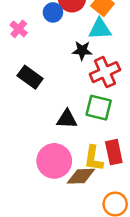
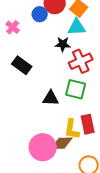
pink circle: (54, 161) -> (43, 147), moved

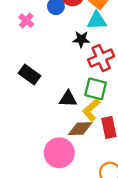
black rectangle: (22, 65) -> (29, 75), moved
yellow L-shape: (72, 129) -> (91, 110), moved, turned 40
brown diamond: (62, 143) -> (80, 129), moved

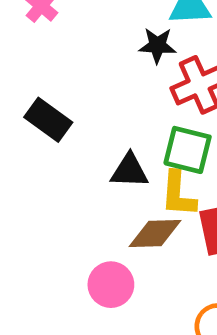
yellow L-shape: (91, 110) -> (178, 194), turned -45
pink circle: (59, 153) -> (111, 285), size x0.7

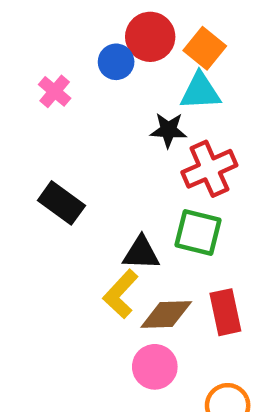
yellow L-shape: (178, 194) -> (121, 294), moved, turned 39
pink circle: (111, 285) -> (155, 367), moved

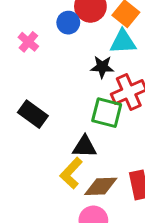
green square: (198, 233) -> (107, 113), moved

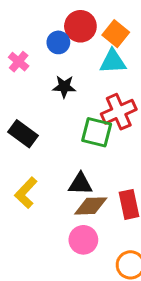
black star: (102, 67) -> (64, 87), moved
black triangle: (84, 147) -> (80, 184), moved
yellow L-shape: (71, 173) -> (26, 193), moved

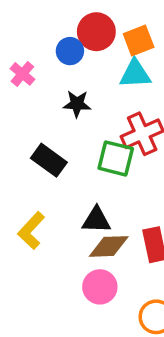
orange square: (116, 34) -> (139, 40), turned 30
black rectangle: (23, 134) -> (49, 160), moved

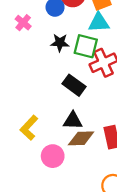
green square: (116, 158) -> (86, 46), moved
black rectangle: (49, 160) -> (74, 85), moved
pink circle: (100, 287) -> (53, 156), moved

